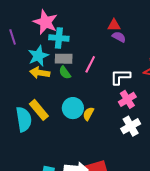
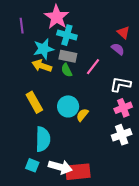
red triangle: (114, 25) -> (123, 32), turned 32
purple semicircle: (119, 37) -> (118, 49), moved
cyan semicircle: (24, 119) -> (43, 139), moved

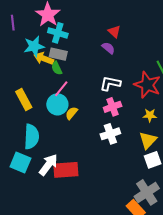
yellow arrow: (42, 66) -> (44, 58), moved
pink line: (93, 67) -> (61, 89), moved
cyan square: (32, 165) -> (20, 162), size x1.5
white arrow: (60, 167) -> (48, 165), turned -70

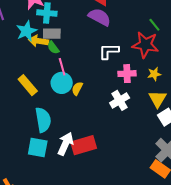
purple semicircle: (108, 48) -> (99, 17), size x1.6
pink line: (61, 89) -> (62, 67), turned -42
pink cross: (113, 107) -> (127, 74), moved, turned 30

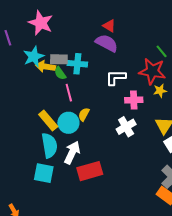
cyan cross: (47, 13) -> (77, 64), moved
yellow star: (154, 74) -> (160, 91), moved
cyan circle: (62, 83) -> (68, 123), moved
yellow rectangle: (28, 85) -> (48, 121), moved
white arrow: (65, 144) -> (72, 153), moved

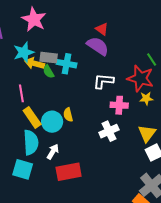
pink line: (69, 93) -> (21, 93), moved
yellow semicircle: (84, 114) -> (68, 115), turned -48
white arrow: (72, 153) -> (53, 152), size x0.7

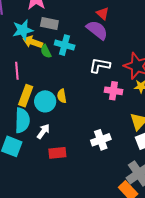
gray rectangle: (49, 58) -> (49, 23), moved
yellow rectangle: (32, 117) -> (26, 96), turned 50
white cross: (109, 131) -> (101, 140), moved
red rectangle: (69, 172) -> (57, 153), size x0.7

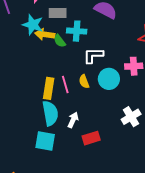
cyan star: (23, 30) -> (33, 25), turned -30
white L-shape: (100, 65) -> (93, 55), moved
pink line: (17, 71) -> (65, 85), moved
cyan circle: (45, 101) -> (109, 79), moved

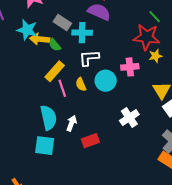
gray rectangle: (58, 13) -> (62, 22), moved, turned 36
cyan cross: (77, 31) -> (82, 33), moved
yellow rectangle: (49, 88) -> (55, 71), moved, turned 35

